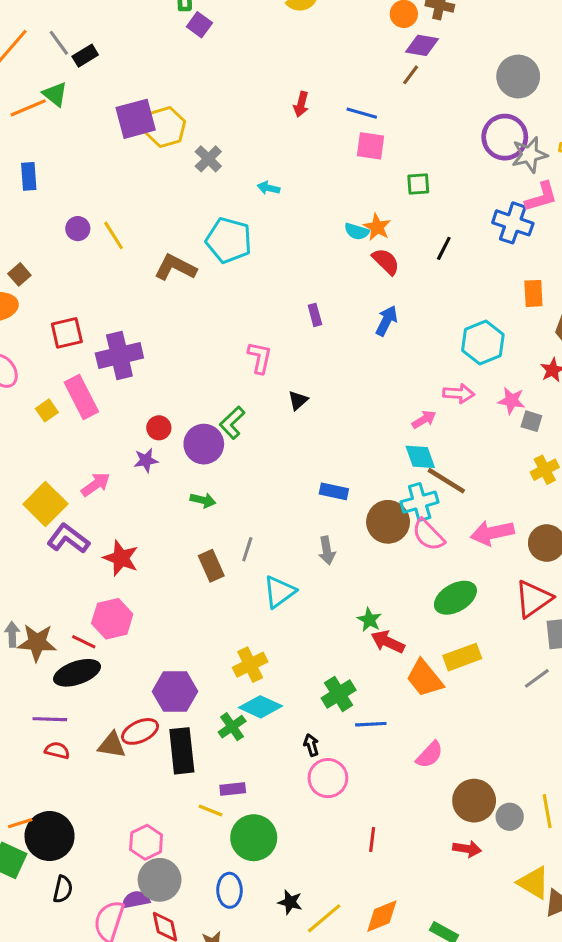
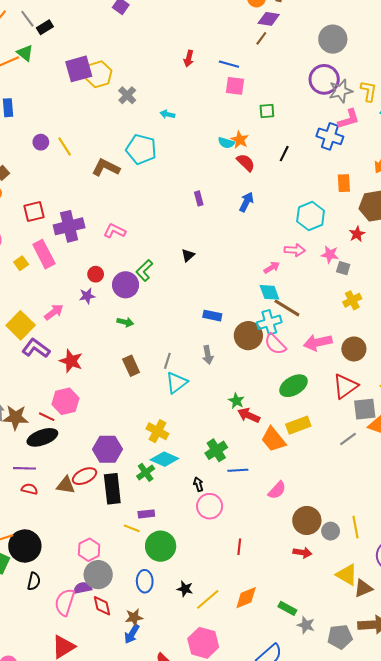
pink L-shape: (260, 358) -> (115, 231), moved, turned -75
gray line: (247, 549) -> (167, 361), moved
yellow cross: (250, 665) -> (157, 431), turned -35

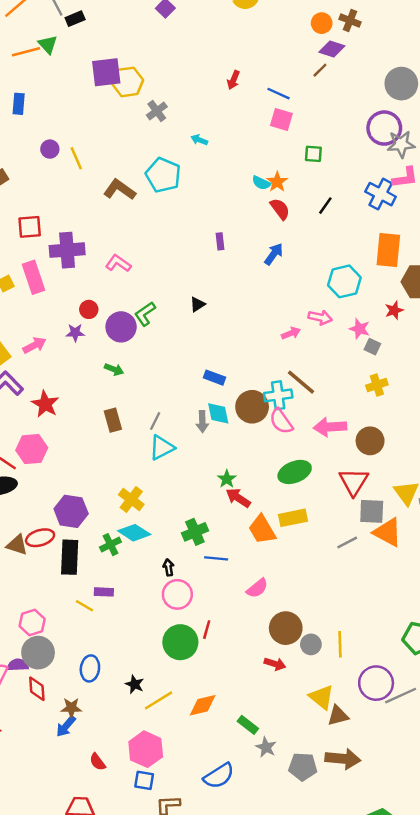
orange rectangle: (344, 183) -> (388, 250), size x1.6
cyan diamond: (269, 292) -> (218, 413), moved
red triangle: (345, 386) -> (354, 482), turned -32
green circle: (161, 546) -> (180, 642), moved
red line: (239, 547) -> (207, 630), moved

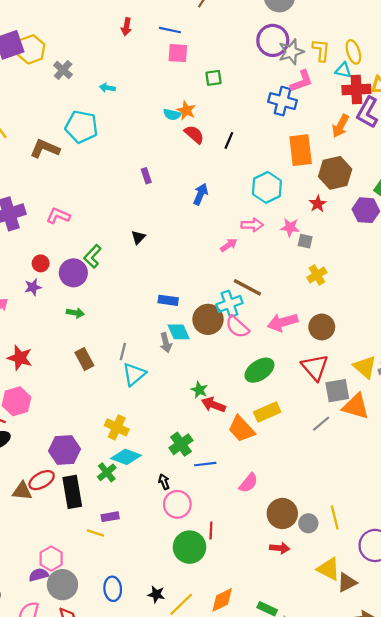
black line: (325, 206) -> (229, 140), moved
blue arrow: (274, 254) -> (201, 194), moved
purple semicircle: (18, 665) -> (39, 575), moved

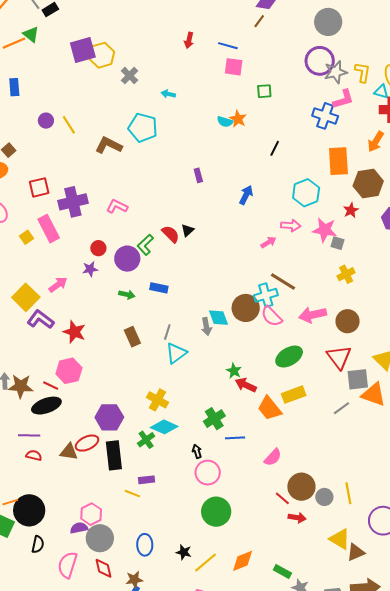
red semicircle: (194, 134) -> (171, 234), moved
pink star: (290, 227) -> (325, 230), size x1.4
blue rectangle: (168, 300) -> (159, 288), moved
red line: (211, 530) -> (282, 498), moved, turned -56

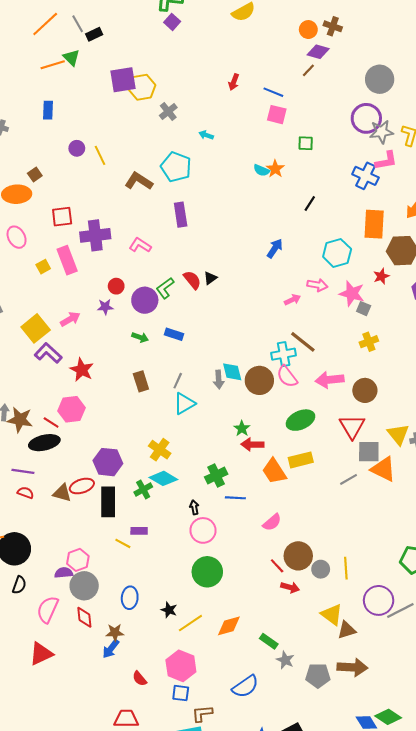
purple rectangle: (198, 175) -> (181, 215), moved, size x1.6
brown circle: (246, 308) -> (259, 380), moved
red arrow: (246, 385) -> (252, 444), turned -30

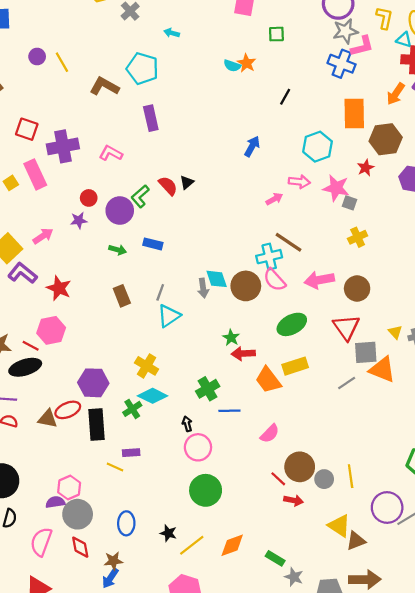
gray star: (381, 132) -> (345, 31), moved
red square: (62, 217) -> (27, 129), turned 30
yellow triangle: (398, 434) -> (395, 332), size x0.6

